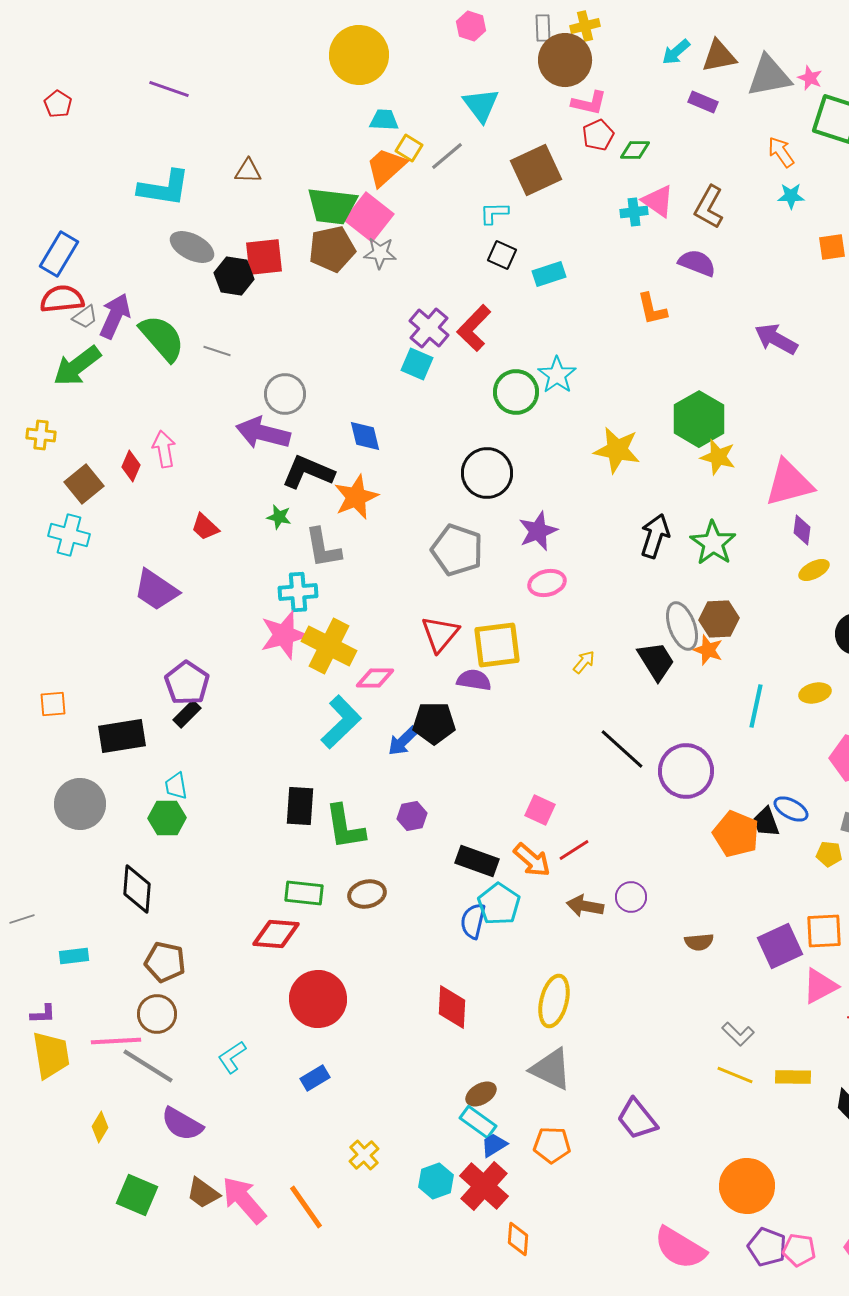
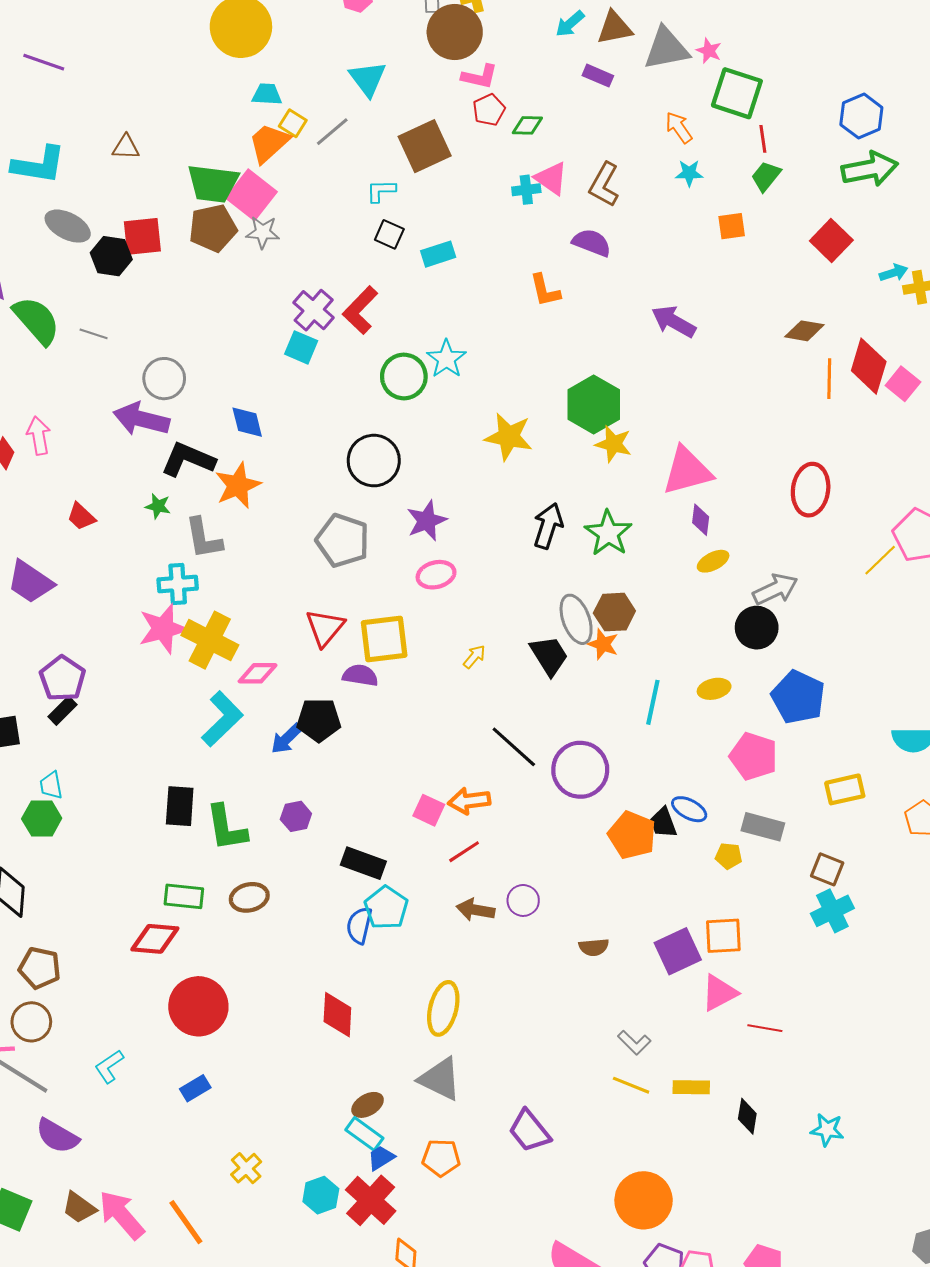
orange arrow: (532, 860) -> (469, 801), moved, turned 132

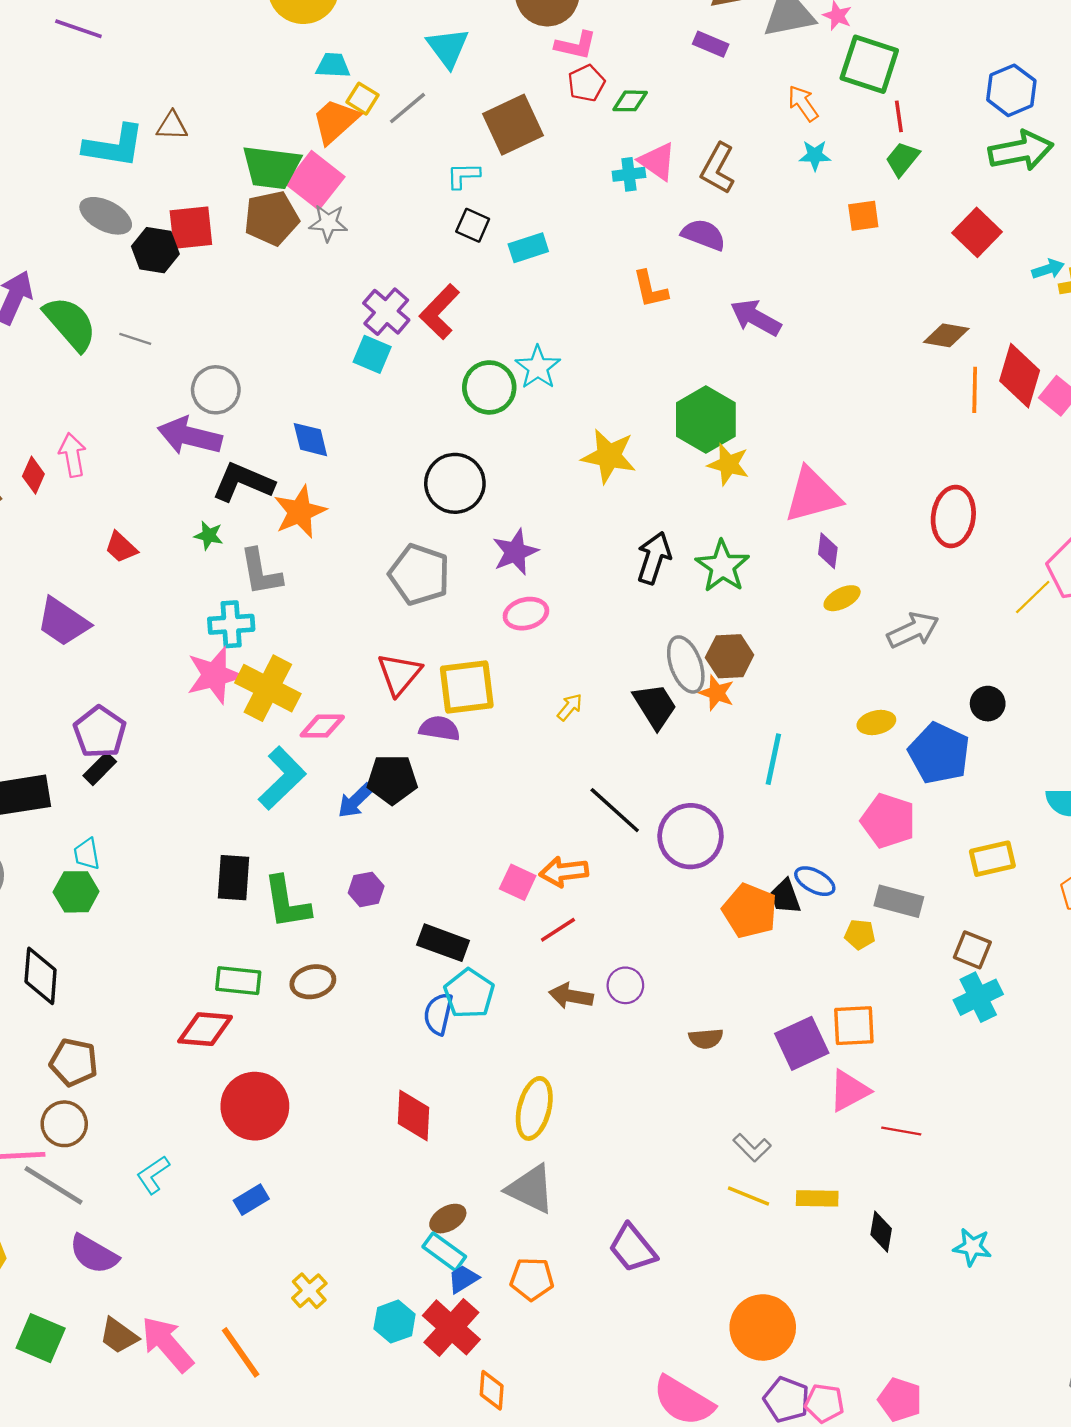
cyan L-shape: (39, 165) -> (114, 146), moved
purple arrow: (674, 322) -> (756, 318), moved
black circle: (757, 628) -> (988, 704), moved, size x0.7
yellow ellipse: (714, 689) -> (876, 722), moved

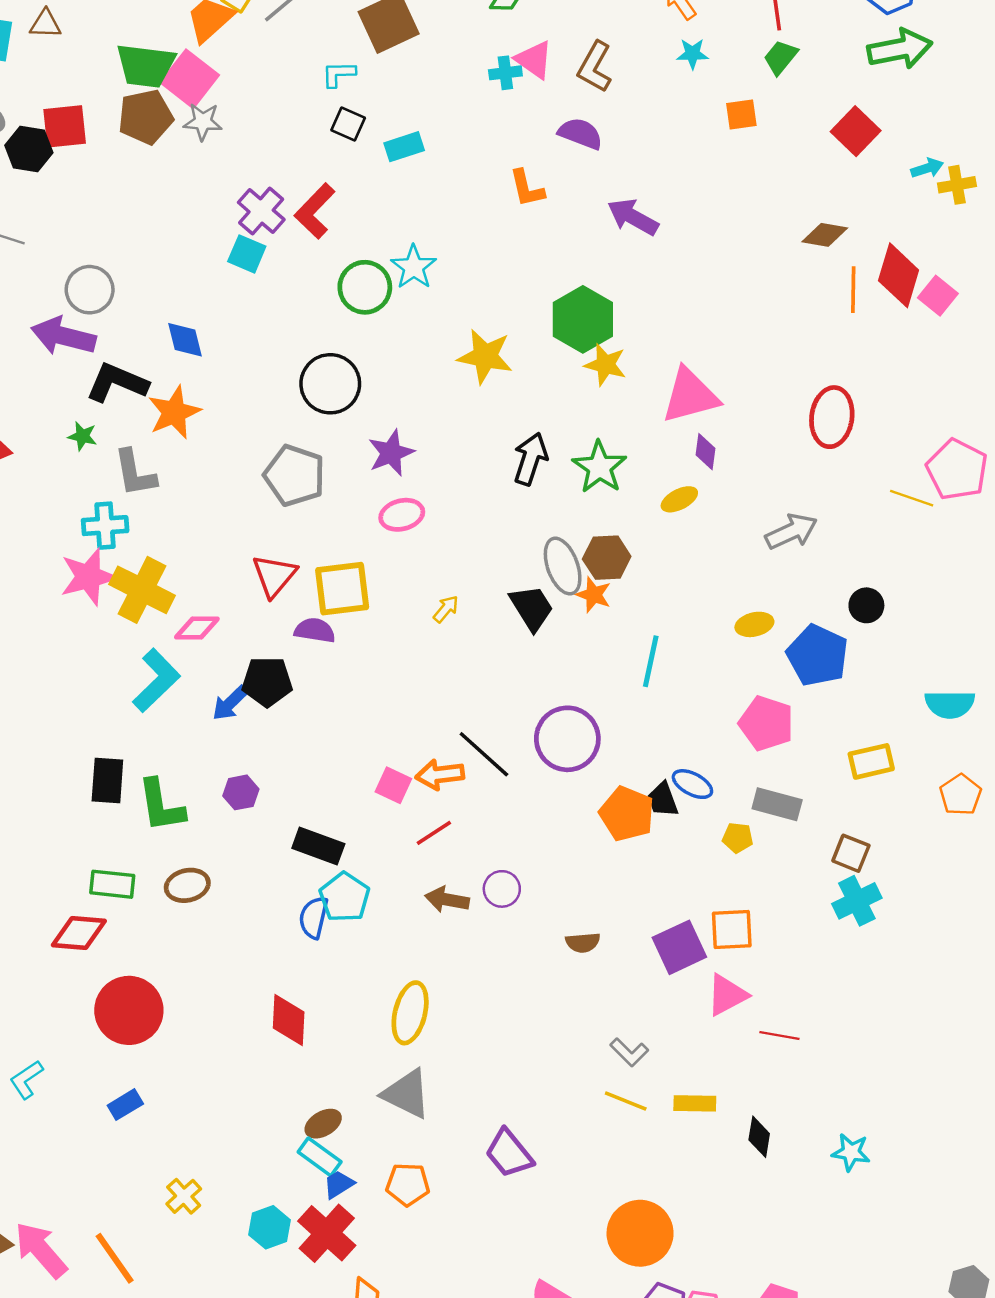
yellow line: (1033, 597) -> (912, 498), turned 63
yellow ellipse: (842, 598) -> (679, 499), moved
black line: (615, 810) -> (484, 754), moved

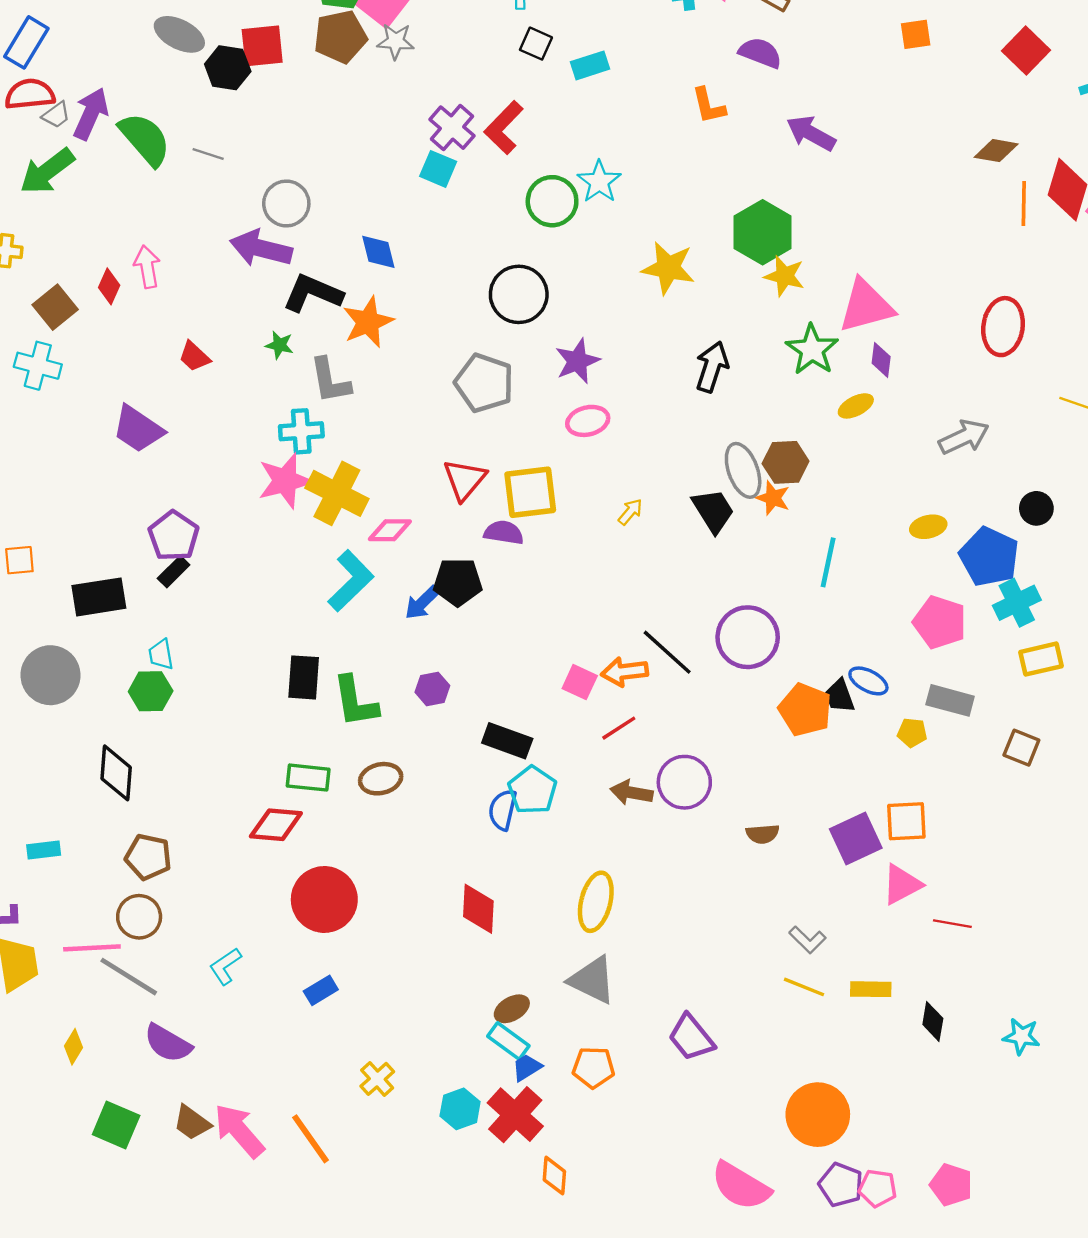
green star: (600, 467) -> (812, 350), moved
purple circle: (502, 889) -> (684, 782), size x1.5
cyan cross: (857, 901) -> (1017, 603), moved

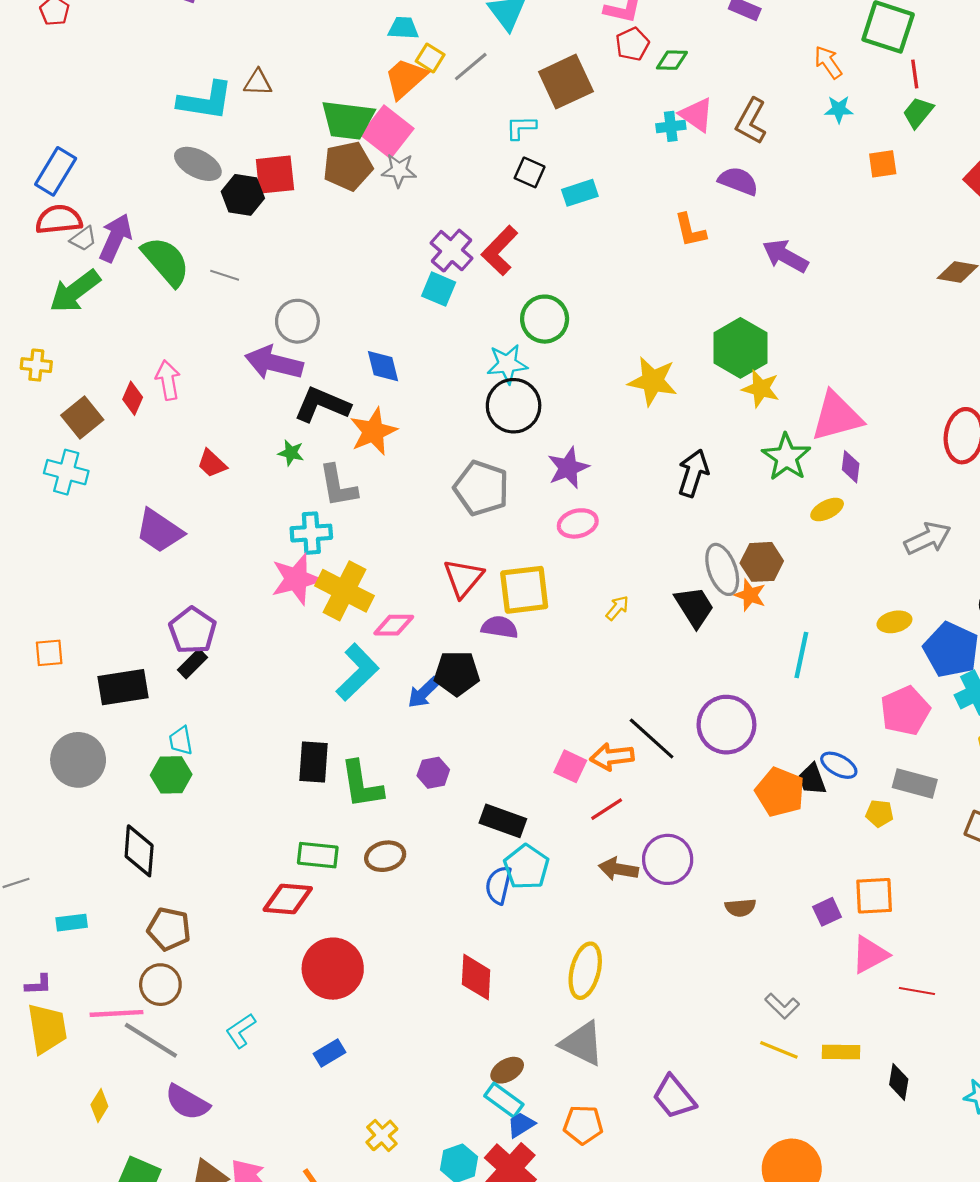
cyan star: (599, 182) -> (507, 364), moved, turned 30
pink pentagon: (940, 622) -> (905, 711), turned 30
purple square: (856, 839) -> (827, 912), size x0.6

